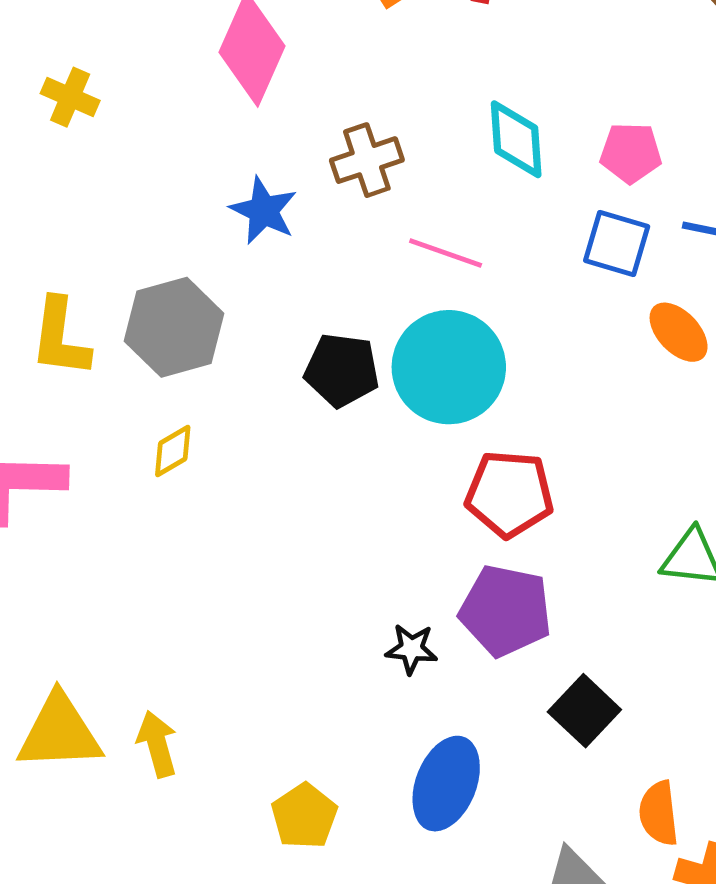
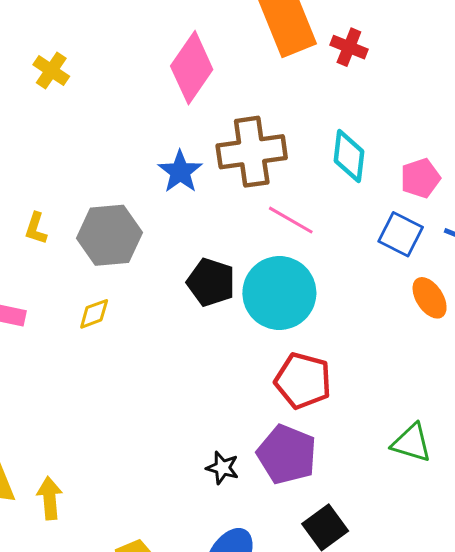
yellow cross: (70, 97) -> (51, 71), moved
pink pentagon: (631, 153) -> (420, 178), turned -30
brown cross: (367, 160) -> (252, 152), size x1.5
yellow L-shape: (60, 338) -> (36, 228), size x0.6

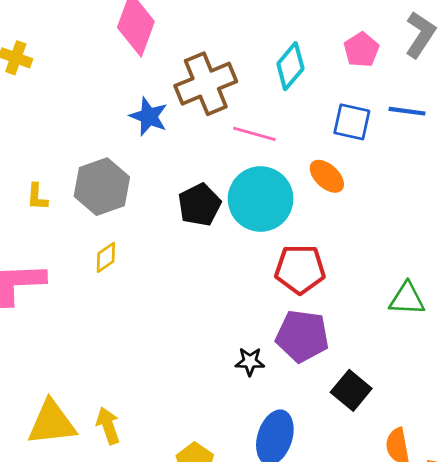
cyan diamond: (349, 156) -> (290, 66), turned 48
pink pentagon: (420, 178) -> (361, 50), moved
black pentagon: (211, 282) -> (199, 205), turned -30
orange ellipse: (430, 298) -> (327, 176), moved

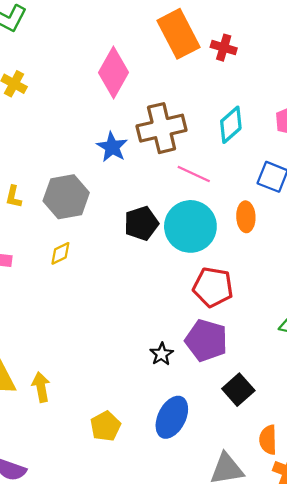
orange ellipse: (327, 176) -> (246, 217), turned 36
black star: (250, 362) -> (162, 354), turned 30

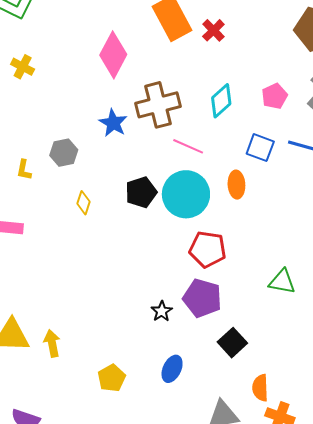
red cross: (224, 48) -> (213, 30), turned 30
gray hexagon: (66, 197) -> (64, 153), moved, size x0.7
yellow diamond: (60, 253) -> (83, 203), moved, turned -45
blue ellipse: (172, 417) -> (172, 369), size x0.7

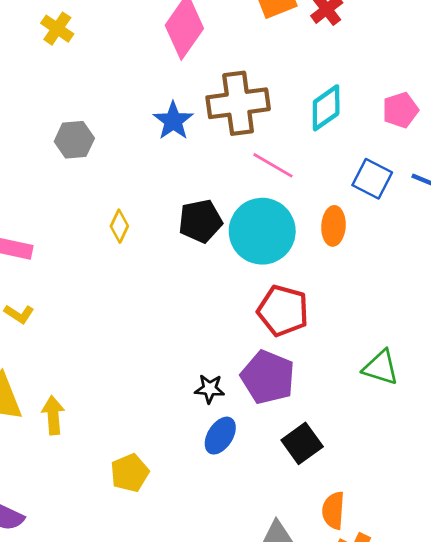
gray hexagon: (64, 153) -> (74, 140), moved
yellow L-shape: (24, 170) -> (19, 314), moved, turned -75
black star: (162, 311) -> (210, 389), turned 30
blue ellipse: (172, 369) -> (220, 436), moved

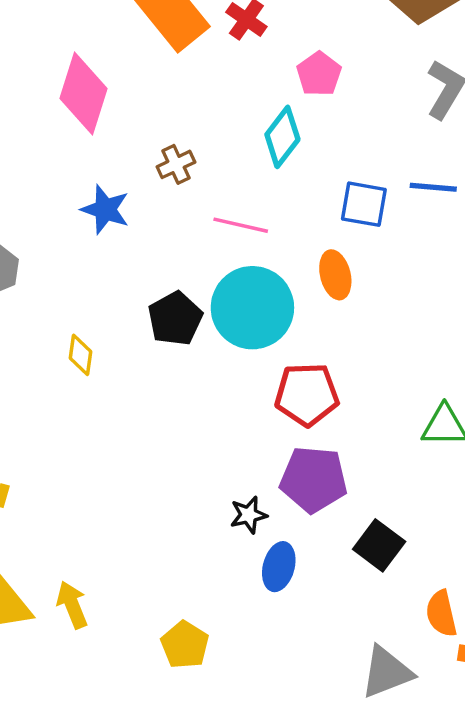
brown cross: (238, 103) -> (176, 164), size x0.5
pink pentagon: (400, 110) -> (319, 74), moved

